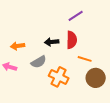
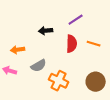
black arrow: (52, 42) -> (46, 31), moved
orange line: (85, 59) -> (94, 44), moved

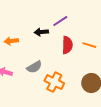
purple line: (76, 20) -> (60, 21), moved
orange arrow: (18, 50) -> (11, 41), moved

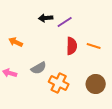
black arrow: (41, 32) -> (46, 18), moved
orange arrow: (11, 41) -> (16, 42), turned 32

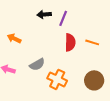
purple line: (65, 22) -> (63, 18), turned -35

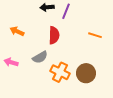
red semicircle: (70, 42) -> (54, 35), moved
brown circle: (94, 80) -> (86, 73), moved

